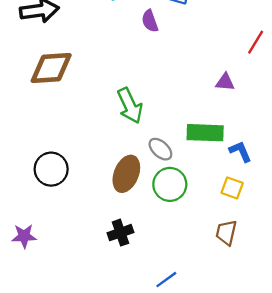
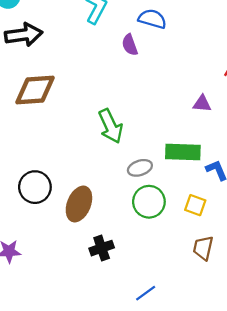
gray ellipse: (160, 149) -> (140, 168), turned -60
brown ellipse: (126, 174) -> (79, 204), moved
yellow square: (232, 188) -> (195, 205), moved

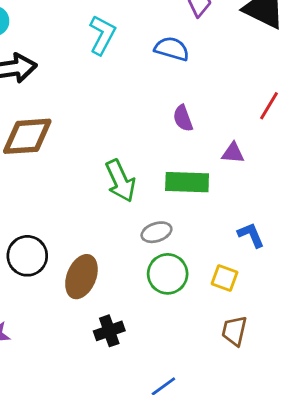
purple semicircle: (130, 45) -> (183, 118), moved
green rectangle: (183, 152) -> (187, 182), moved

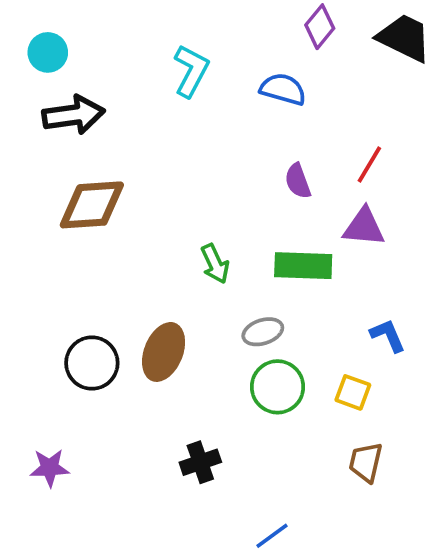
red line: (269, 106) -> (369, 165), moved
purple triangle: (233, 153) -> (364, 227), size x1.4
green arrow: (120, 181) -> (215, 264), size x0.7
brown ellipse: (81, 277) -> (164, 352), moved

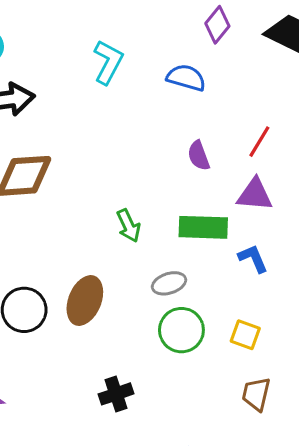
blue L-shape: (388, 335) -> (253, 258), moved

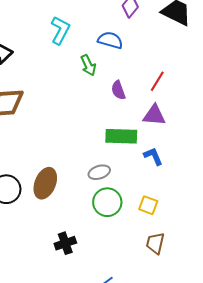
green arrow: (128, 226) -> (88, 65), moved

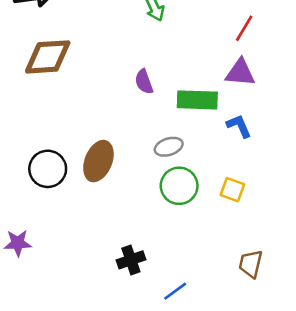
purple semicircle: (118, 90) -> (144, 82), moved
black cross: (65, 243) -> (131, 260), moved
brown trapezoid: (155, 243) -> (251, 264), moved

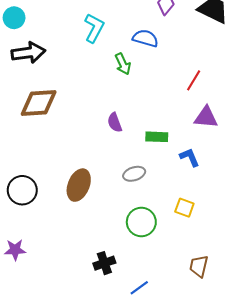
purple triangle: (240, 73) -> (206, 117), moved
green rectangle: (197, 100) -> (157, 137), size x0.7
black circle: (48, 169) -> (22, 190), moved
green circle: (179, 186) -> (141, 222), moved

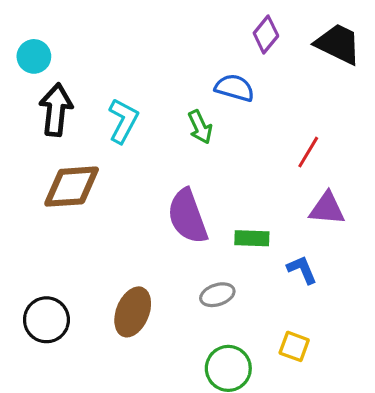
cyan L-shape: (94, 28) -> (123, 121), moved
black arrow: (28, 53) -> (56, 110), turned -76
purple semicircle: (115, 122) -> (188, 216), size x1.8

